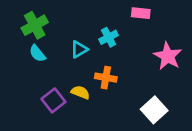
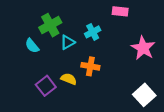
green cross: (35, 25) -> (50, 25), moved
white square: (154, 110) -> (144, 95), moved

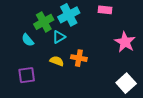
cyan cross: (93, 32) -> (69, 15), moved, size x1.5
yellow semicircle: (69, 79) -> (57, 61), moved
purple square: (46, 86) -> (27, 75), moved, turned 30

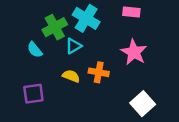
cyan cross: (69, 15) -> (86, 18), turned -30
pink star: (125, 42) -> (134, 52), moved
white square: (126, 83) -> (143, 104), moved

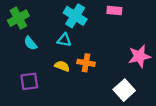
green cross: (55, 27) -> (18, 18), moved
cyan triangle: (74, 46) -> (64, 40), turned 40
pink star: (134, 52) -> (139, 56), moved, turned 30

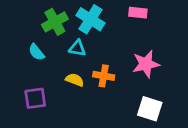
green cross: (18, 18) -> (55, 22), moved
pink star: (139, 56) -> (146, 64), moved
white square: (124, 90) -> (150, 109), turned -30

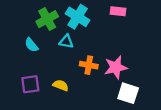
pink star: (146, 64) -> (116, 67), moved
yellow semicircle: (75, 80) -> (61, 85), moved

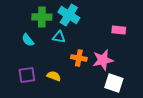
pink rectangle: (118, 11) -> (119, 30), moved
green cross: (47, 19) -> (42, 17), turned 30

